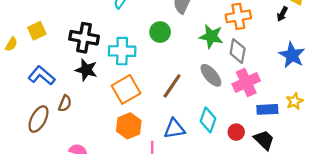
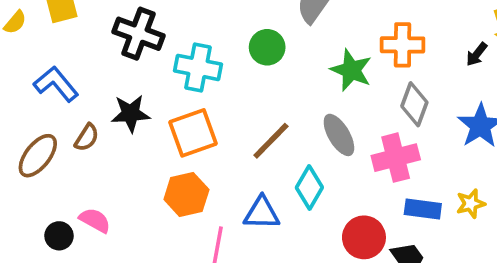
gray diamond: (238, 51) -> (414, 104), moved
black star: (86, 70) -> (131, 113), moved, turned -30
cyan diamond: (208, 120) -> (309, 187), moved
red circle: (236, 132) -> (364, 237), size x1.5

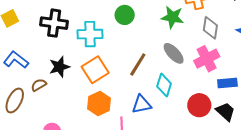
brown semicircle: (87, 137) -> (39, 85), turned -140

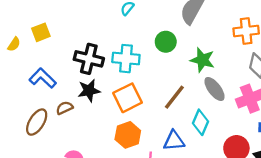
green star: (172, 17) -> (202, 60), moved
black cross: (54, 23) -> (89, 59), moved

